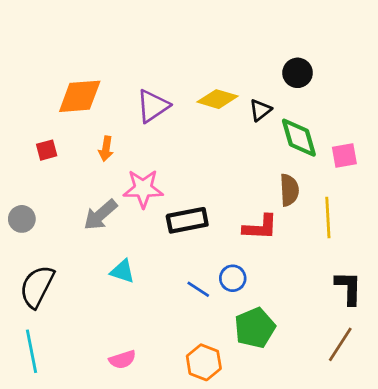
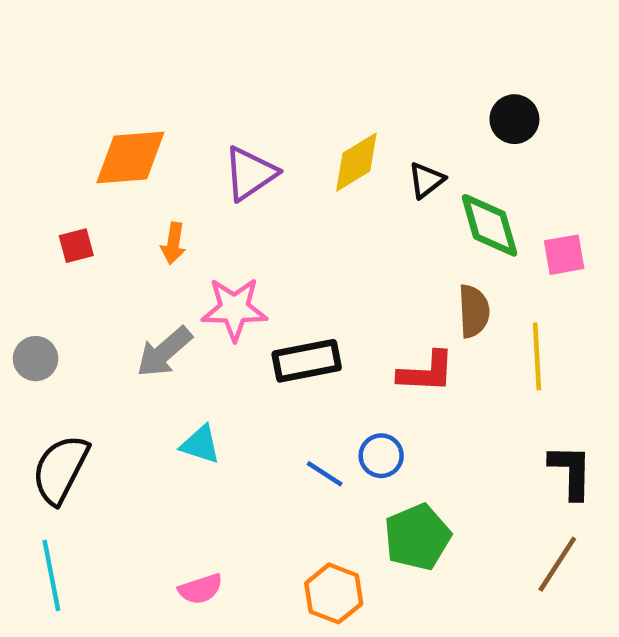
black circle: (298, 73) -> (514, 119), moved
yellow diamond: (218, 99) -> (356, 162), turned -48

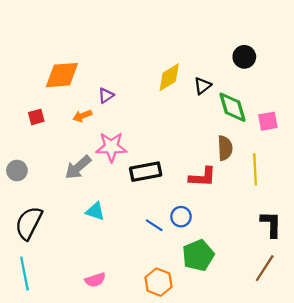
purple triangle: (250, 173) -> (106, 95), moved, size x0.6
orange arrow: (173, 243) -> (82, 116), turned 60

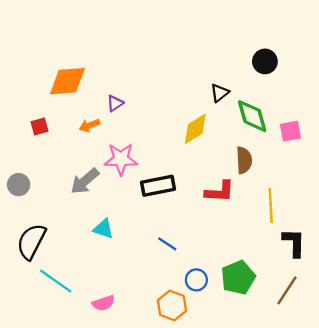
yellow diamond: (169, 77) -> (195, 129), moved
yellow line: (255, 169) -> (271, 206), moved
blue circle: (181, 217) -> (196, 280), moved
green pentagon: (198, 255) -> (238, 278), moved
cyan line: (24, 273) -> (56, 281), moved, turned -44

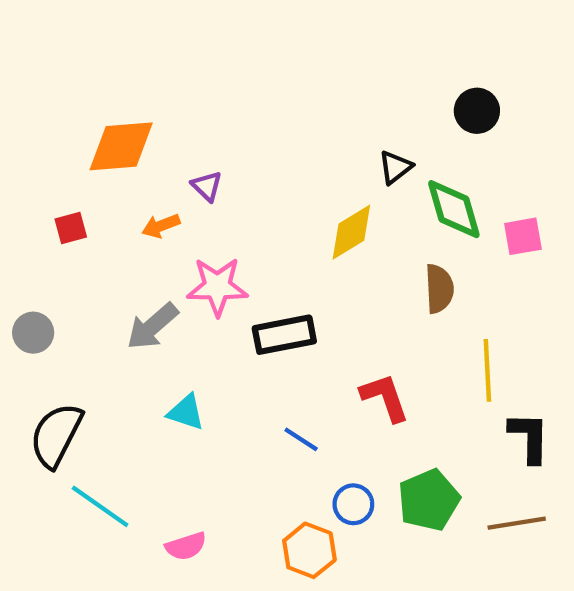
purple triangle: (115, 103) -> (207, 186), turned -42
red L-shape: (220, 192) -> (385, 398), moved, turned -112
brown line: (287, 290) -> (517, 523), turned 48

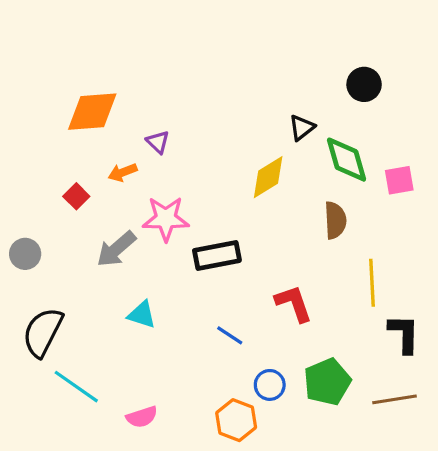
red square: (71, 228) -> (76, 196), moved, turned -30

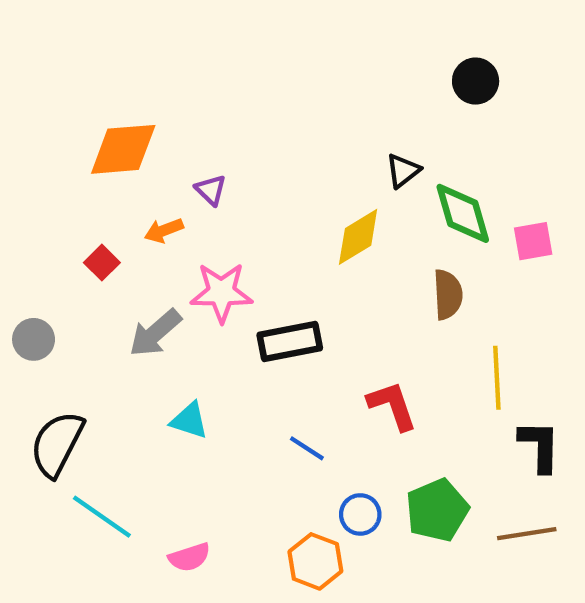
black circle: (364, 84) -> (476, 81), moved

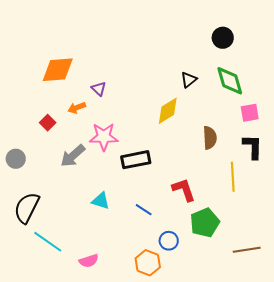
green diamond: (463, 213) -> (230, 81), moved
cyan triangle: (189, 421) -> (101, 201), moved
black L-shape: (540, 446) -> (253, 147), moved
green pentagon: (437, 510) -> (205, 223), moved

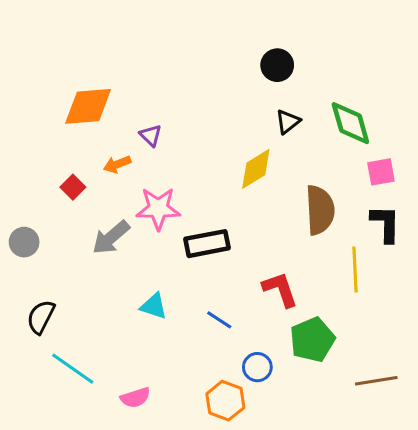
black circle: (223, 38) -> (277, 65), moved
brown semicircle: (210, 138) -> (320, 210), size x1.4
black semicircle: (27, 208) -> (41, 317), size x0.7

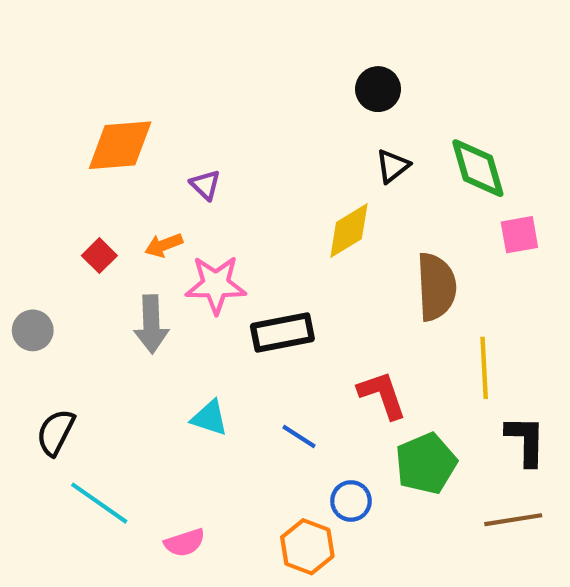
orange arrow: (117, 164) -> (164, 245), moved
black L-shape: (385, 224) -> (526, 441), moved
gray arrow: (111, 237) -> (151, 324), turned -51

